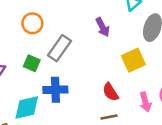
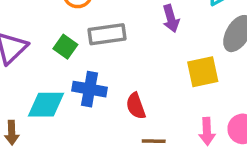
gray rectangle: (60, 48) -> (107, 34), turned 35
red semicircle: (110, 92) -> (136, 106), moved

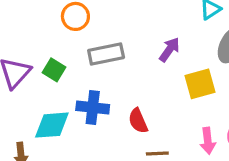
purple arrow: (171, 19) -> (169, 50), moved, turned -125
green square: (65, 47) -> (54, 70), moved

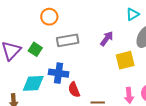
red semicircle: (138, 121) -> (74, 90), moved

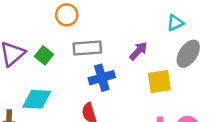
blue cross: (59, 73) -> (102, 78), moved, turned -30

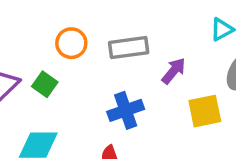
orange circle: (67, 15) -> (71, 43), moved
gray rectangle: (87, 48) -> (129, 48), moved

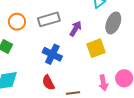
blue cross: (126, 110) -> (52, 54), turned -36

